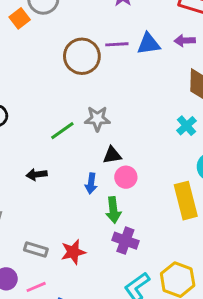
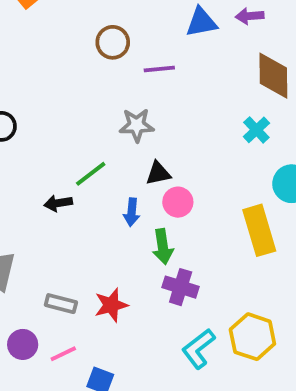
purple line: (117, 44) -> (159, 69), moved
brown circle: (82, 56) -> (113, 42), size x0.7
green line: (62, 131) -> (91, 174), moved

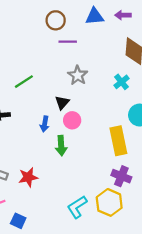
brown circle: (113, 42) -> (56, 20), moved
gray star: (137, 125) -> (78, 75), moved, turned 30
black triangle: (158, 173) -> (62, 103), turned -42
green line: (91, 174) -> (24, 82), moved
purple cross: (181, 287) -> (121, 176), moved

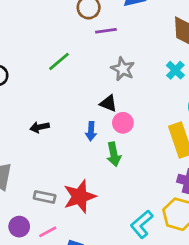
green line: (24, 82) -> (59, 61), moved
black triangle: (62, 103) -> (108, 103), turned -42
red star: (28, 177) -> (80, 196), size x1.4

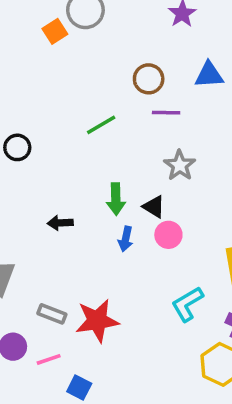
green line: (59, 61) -> (101, 125), moved
green arrow: (114, 154) -> (116, 199), moved
cyan L-shape: (142, 224) -> (187, 304), moved

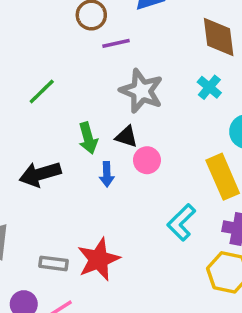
green line: (101, 125) -> (42, 92), moved
gray star: (180, 165) -> (141, 91), size x1.4
black arrow: (60, 223) -> (40, 174), size x1.6

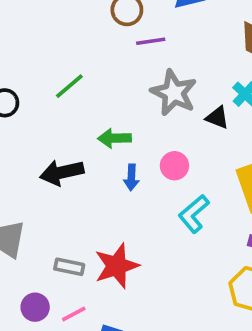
black triangle: (126, 137) -> (217, 118), moved
green arrow: (88, 138) -> (114, 138), turned 100
cyan L-shape: (181, 222) -> (194, 214), moved

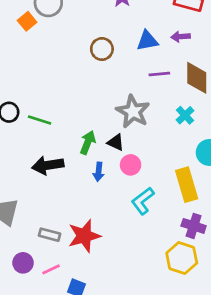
purple line: (151, 41) -> (159, 74), moved
green line: (69, 86) -> (40, 120), moved, turned 55
black triangle: (217, 118) -> (116, 142), moved
green arrow: (114, 138) -> (88, 142), turned 110

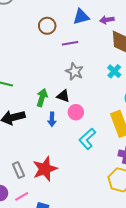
purple arrow: (181, 37) -> (107, 20), moved
purple line: (159, 74) -> (70, 43), moved
gray star: (133, 112) -> (74, 71), size x0.7
gray rectangle: (50, 235) -> (18, 170), turned 56

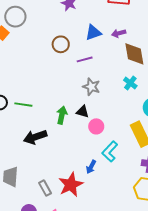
blue arrow: (52, 119) -> (91, 167), moved, turned 32

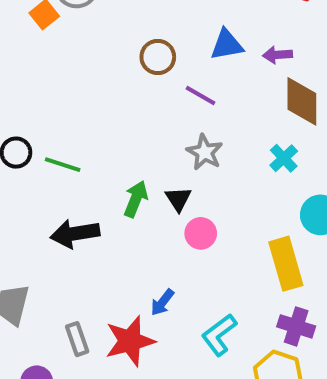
purple line: (85, 59) -> (200, 95), turned 35
black triangle: (83, 112) -> (178, 199), turned 32
cyan L-shape: (110, 152) -> (219, 335), moved
blue arrow: (91, 167) -> (162, 302), moved

